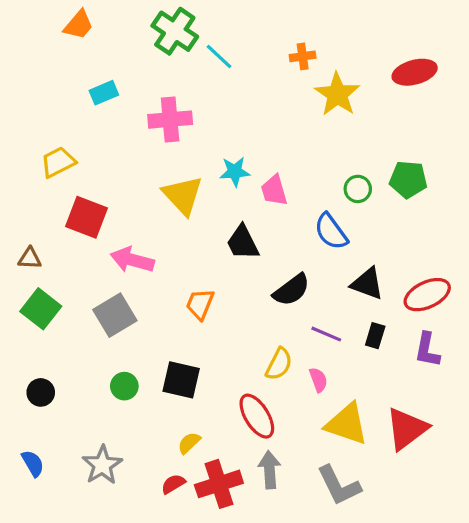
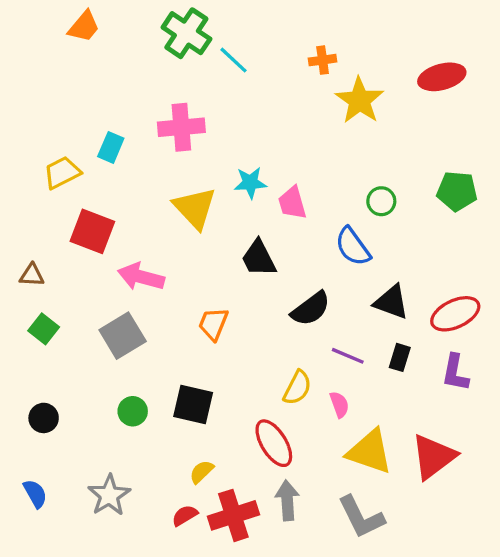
cyan rectangle: (104, 93) -> (111, 147), moved, turned -44
green pentagon: (408, 179) -> (457, 191), moved
green square: (41, 309) -> (44, 329), size x0.7

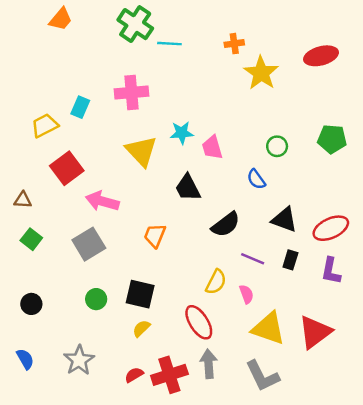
cyan line: (233, 60) -> (169, 44), turned -40
red square: (92, 231) -> (67, 168), turned 32
blue semicircle: (353, 247) -> (256, 179), size x0.7
yellow semicircle: (202, 472) -> (141, 328), moved

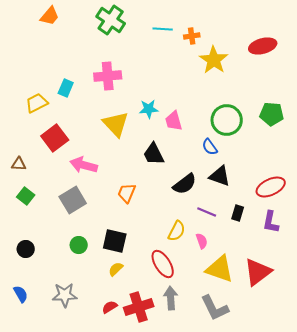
cyan line: (169, 44) -> (163, 29), moved
green circle: (277, 146) -> (227, 120), size x1.8
black triangle: (284, 220) -> (220, 176), moved
gray star: (79, 360) -> (65, 295), turned 30

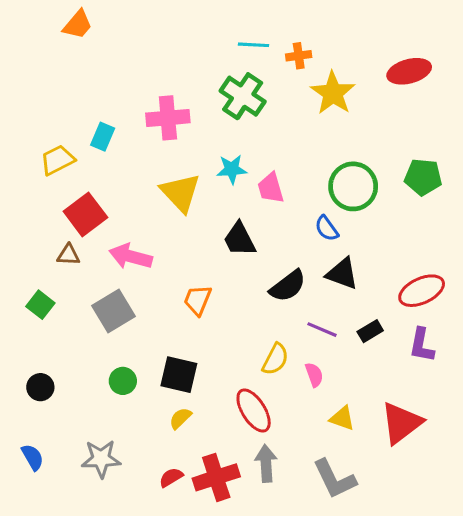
green cross: (111, 20) -> (243, 96), moved
brown triangle: (19, 164) -> (68, 255), moved
black rectangle: (238, 213) -> (370, 331), turned 42
yellow triangle: (220, 269) -> (342, 418), size x0.6

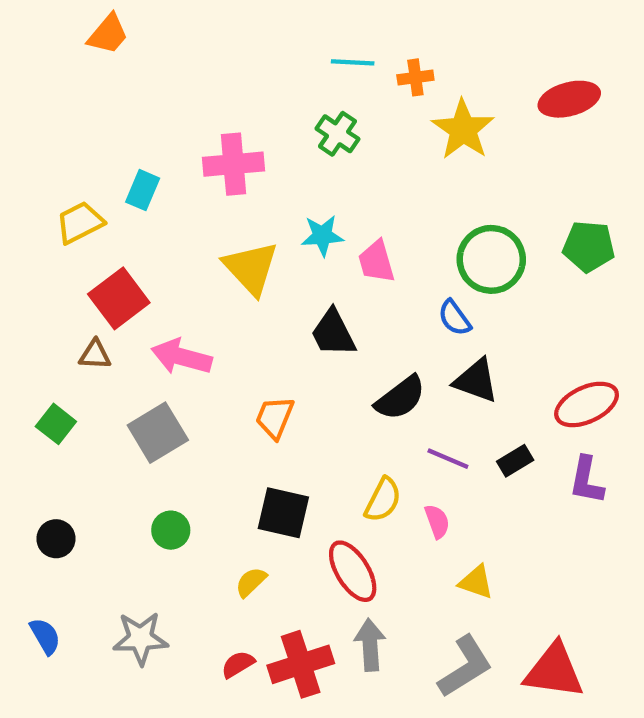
green cross: (243, 96) -> (338, 134), size x0.7
black square: (179, 375) -> (283, 513), moved
red triangle: (401, 423) -> (554, 671), moved, turned 45
gray L-shape: (334, 479) -> (465, 667), turned -96

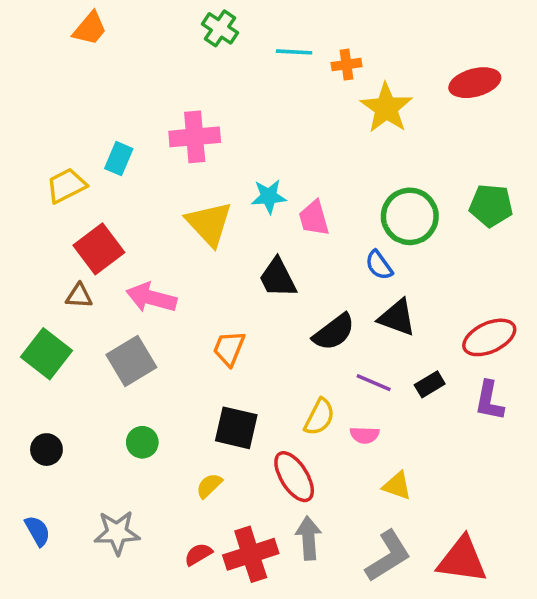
green cross: (338, 134) -> (220, 28), moved
green square: (56, 424) -> (46, 354), size x1.5
pink semicircle: (437, 521) -> (365, 435), turned 112

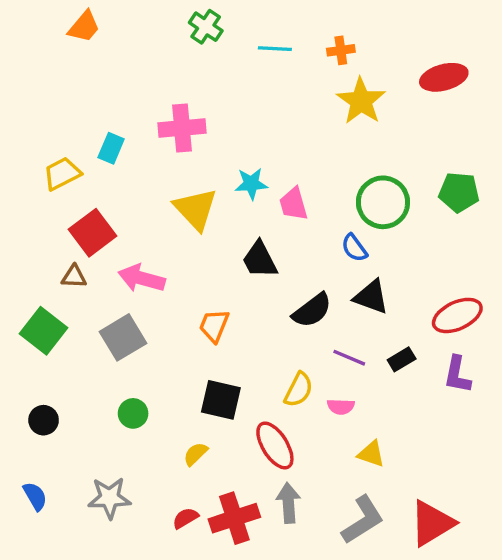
orange cross: (347, 65) -> (341, 50), moved
red triangle: (462, 560) -> (432, 523), turned -39

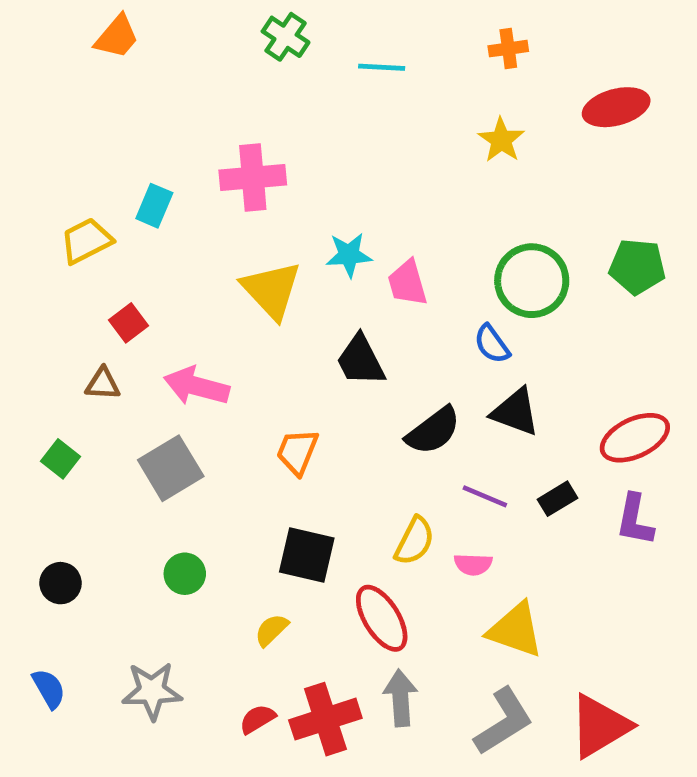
orange cross: (341, 50) -> (508, 49), moved
yellow star: (361, 101) -> (501, 140), size x0.7
red square: (93, 233) -> (129, 323), size x0.6
green square: (44, 331) -> (61, 459), size x0.6
yellow triangle: (371, 454) -> (515, 630), size x1.5

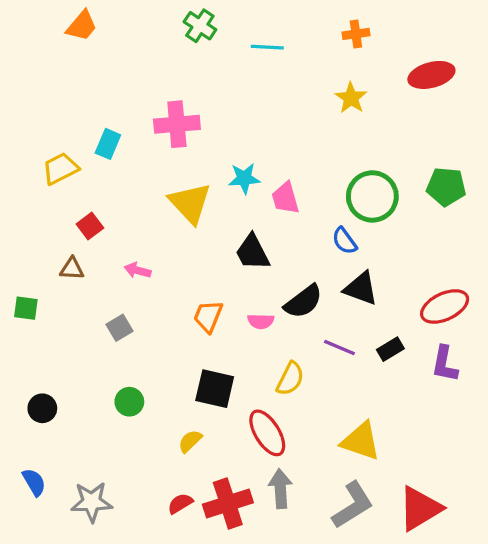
pink arrow: (196, 386) -> (138, 270), size x0.6
green square: (61, 459) -> (26, 308), moved, turned -30
gray square: (171, 468) -> (119, 328), size x0.6
pink semicircle: (473, 564) -> (261, 321), moved
gray star: (152, 691) -> (92, 502), moved

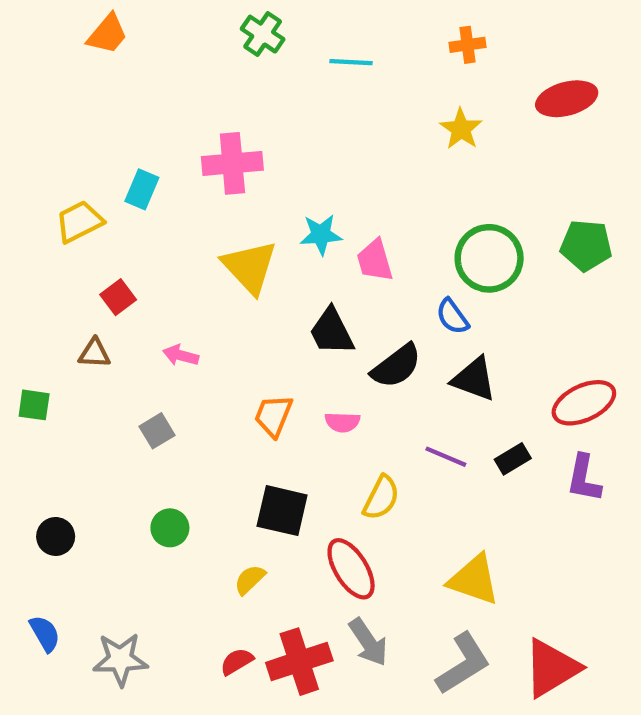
black semicircle: (303, 302) -> (396, 366), moved
gray arrow: (280, 489) -> (368, 642), turned 150

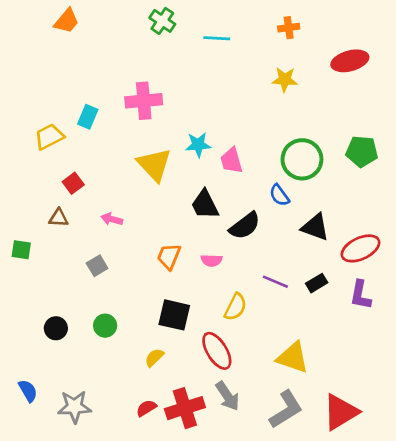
yellow star: (461, 129) -> (285, 79), turned -30
black triangle: (474, 379) -> (315, 227), moved
black circle: (56, 536) -> (56, 328), moved

